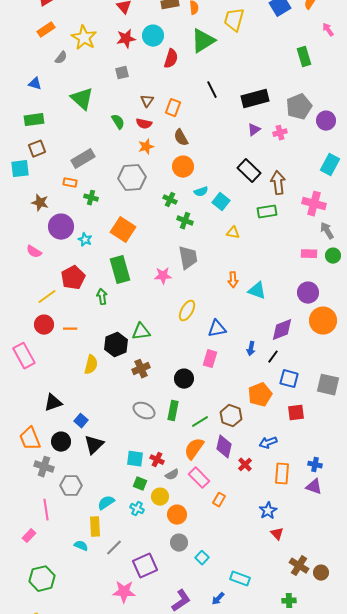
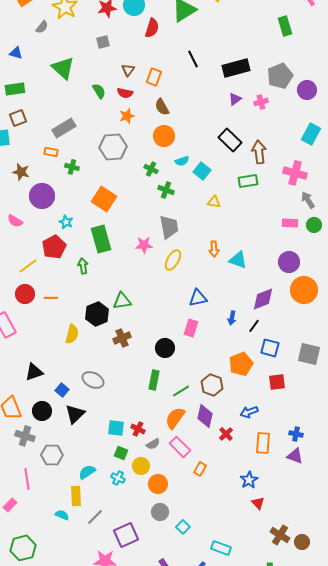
cyan star: (85, 240) -> (66, 222), moved
yellow ellipse: (187, 311) -> (173, 260), moved
gray ellipse: (144, 411) -> (93, 380), moved

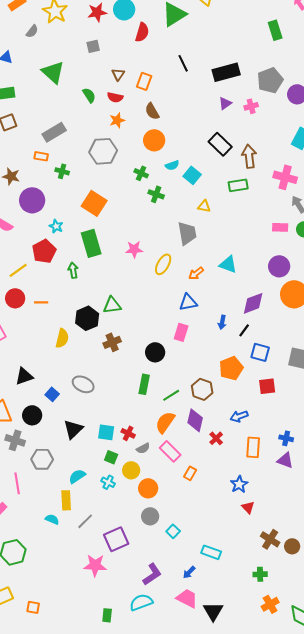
gray trapezoid: (169, 227) -> (187, 233), moved
orange arrow: (214, 249) -> (196, 273), moved, turned 56
black triangle: (75, 414) -> (73, 429), moved

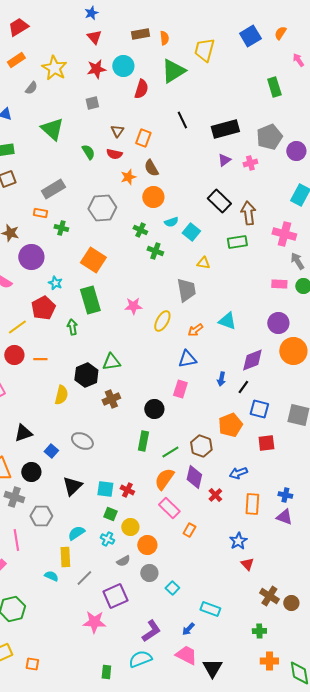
orange star: (117, 120) -> (128, 177), moved
gray semicircle: (143, 448) -> (123, 561), moved
orange cross: (270, 604) -> (269, 661), turned 30

